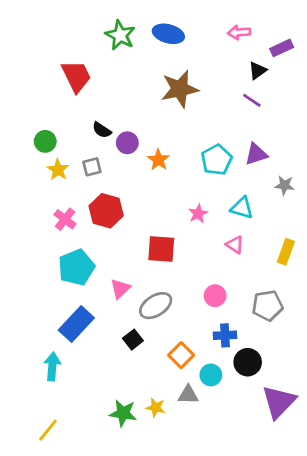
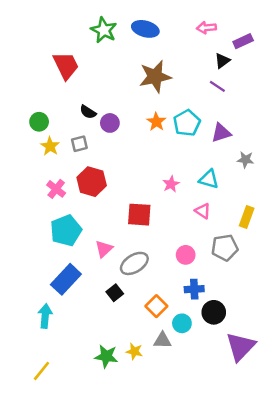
orange star: (158, 160) -> (156, 122), moved
cyan pentagon: (216, 160) -> (187, 123), moved
gray pentagon: (267, 306) -> (225, 248), moved

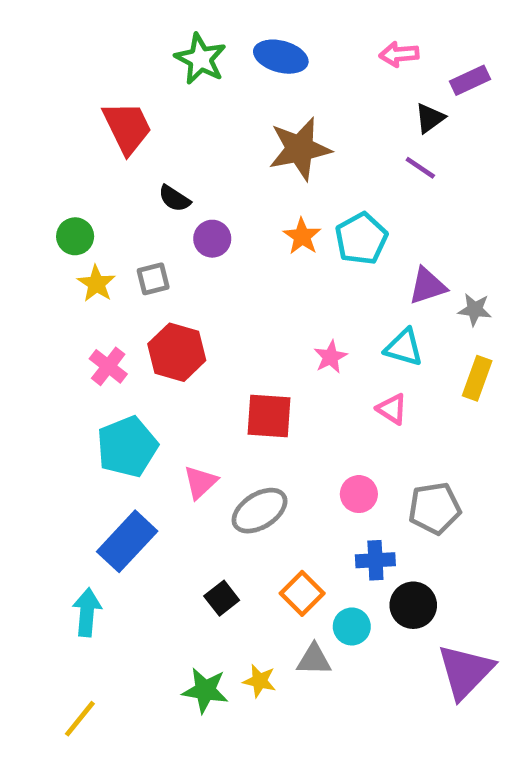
black semicircle: (88, 112) -> (174, 198), moved
purple triangle: (221, 133) -> (427, 286), moved
yellow rectangle: (247, 217) -> (477, 378), moved
gray pentagon: (225, 248) -> (435, 508), moved
black square: (115, 293) -> (222, 598), moved

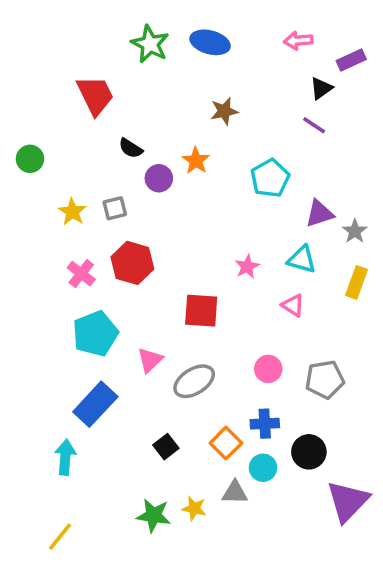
brown star: (300, 149) -> (224, 111), size x0.6
green circle: (75, 236) -> (30, 159), moved
orange star: (302, 236) -> (196, 161), moved
gray star: (475, 310) -> (355, 231), turned 30
blue cross: (375, 560) -> (265, 424), moved

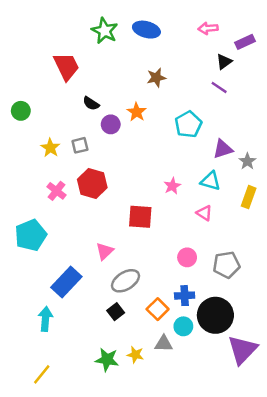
cyan pentagon: (95, 334) -> (31, 235), moved
gray ellipse: (194, 381) -> (125, 281), moved
black circle: (309, 452) -> (215, 315), size x1.5

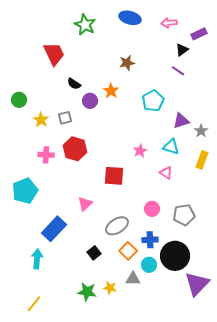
blue ellipse: (146, 30) -> (130, 18), moved
green circle: (21, 111) -> (19, 100), moved
pink cross: (57, 191) -> (46, 155), turned -35
gray ellipse: (125, 281) -> (117, 226), moved

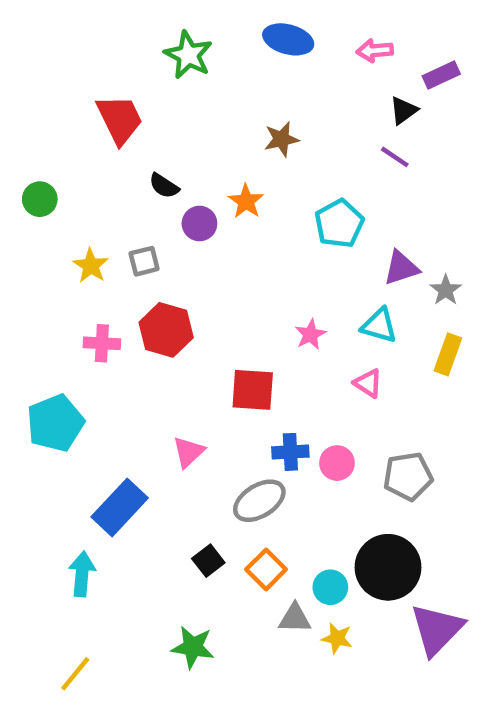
green circle: (19, 100) -> (40, 199), moved
blue cross: (150, 240) -> (290, 452), moved
orange square: (128, 251) -> (266, 569), moved
yellow star: (110, 288) -> (337, 638), moved

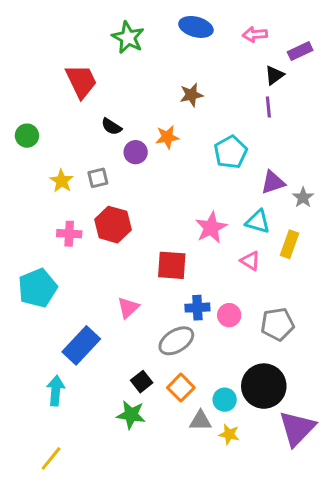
purple line: (395, 157) -> (268, 107), turned 50
orange star: (246, 201) -> (167, 137), turned 30
pink star: (310, 334) -> (211, 228), size x1.5
yellow rectangle: (448, 354) -> (289, 244), moved
green star: (193, 647) -> (131, 415), moved

